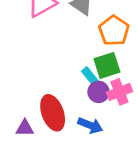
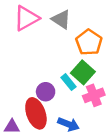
green square: (107, 65) -> (83, 72), turned -30
purple circle: (99, 92) -> (46, 92), moved

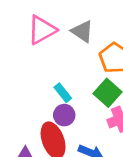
cyan rectangle: (68, 82) -> (63, 93), moved

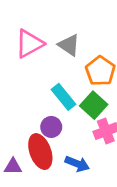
cyan rectangle: (63, 93) -> (64, 97), moved, size x1.4

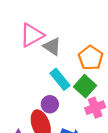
gray triangle: (69, 45) -> (52, 46), moved

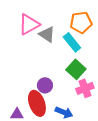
orange pentagon: (91, 58) -> (81, 22), moved, turned 30
cyan rectangle: (60, 79) -> (72, 42), moved

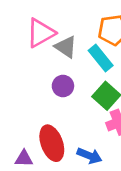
purple circle: (45, 85) -> (63, 86), moved

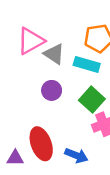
cyan rectangle: (101, 58) -> (87, 64), turned -35

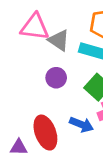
pink triangle: (31, 41) -> (35, 27), turned 36
blue arrow: (76, 155) -> (82, 125), moved

